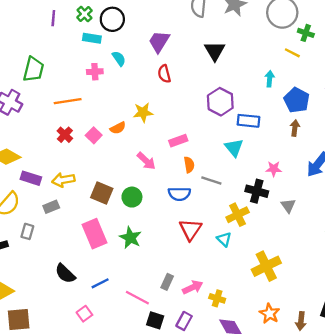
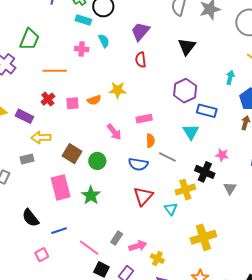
pink square: (94, 135) -> (73, 103), turned 32
purple rectangle: (31, 178) -> (24, 116), moved

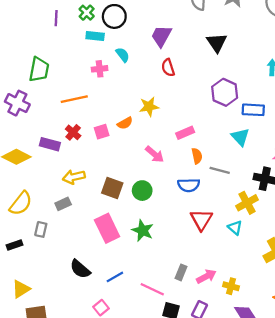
purple rectangle: (24, 116) -> (50, 144), moved

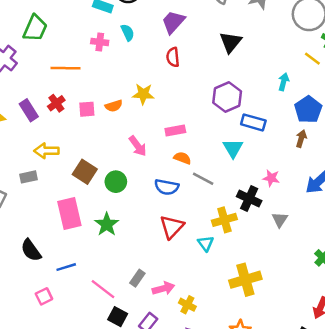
purple rectangle: (50, 144) -> (29, 110), turned 30
orange semicircle: (197, 156) -> (182, 158), turned -70

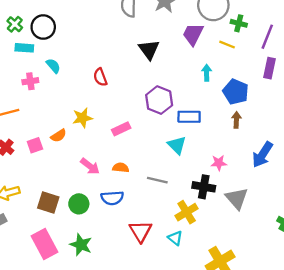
purple trapezoid: (173, 22) -> (193, 34), moved
pink rectangle: (175, 130) -> (121, 129), moved
orange semicircle: (182, 158) -> (121, 168), moved
blue semicircle: (167, 187) -> (112, 198), moved
gray triangle: (280, 220) -> (237, 198), size x1.5

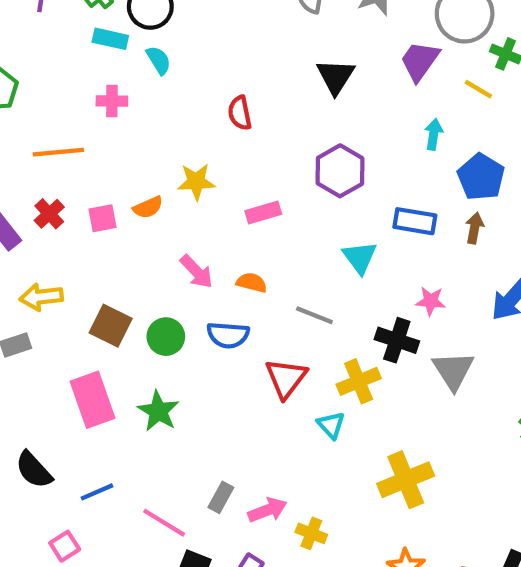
cyan semicircle: (53, 66) -> (159, 60), moved
blue rectangle: (189, 117) -> (415, 221), moved
red triangle: (141, 231) -> (286, 378), moved

